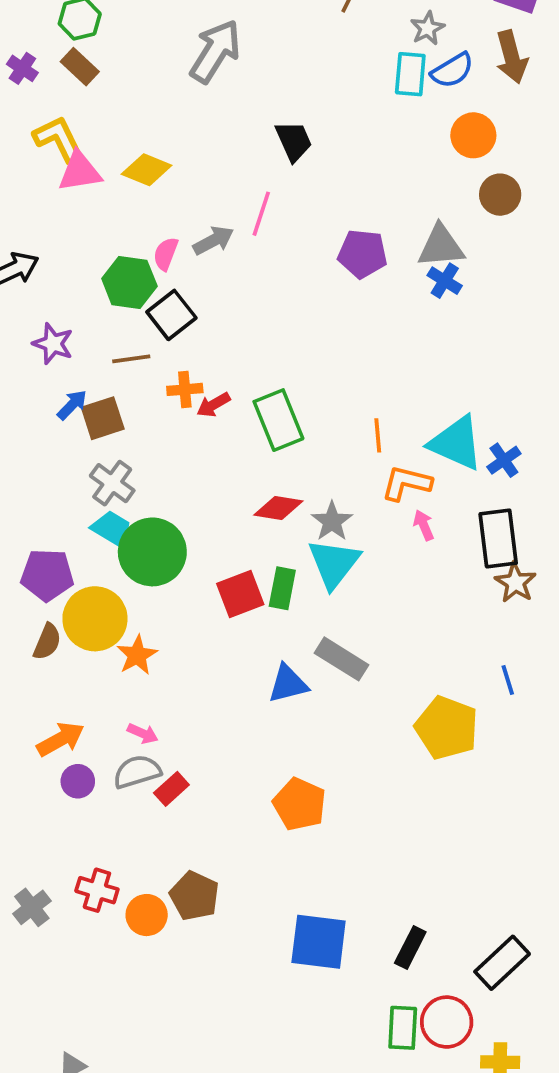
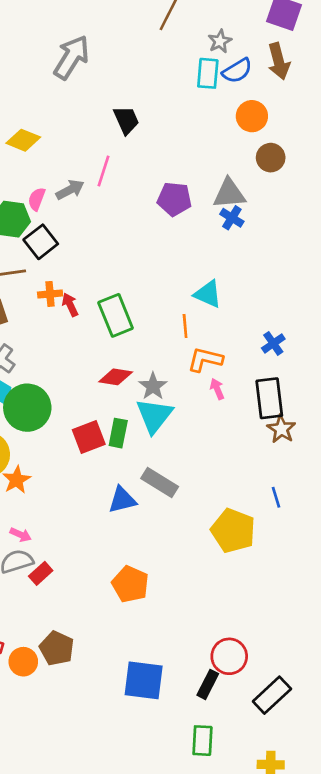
red arrow: (213, 405) -> (70, 305), turned 95
cyan triangle: (456, 443) -> (208, 294), moved, size x0.7
red circle: (447, 1022) -> (229, 656), moved

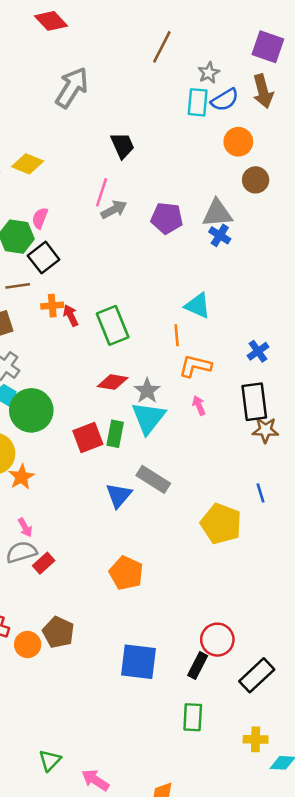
gray arrow: (70, 190) -> (114, 210), moved
pink arrow: (217, 389) -> (199, 405), moved
brown star: (281, 429) -> (265, 430), turned -30
blue triangle: (122, 500) -> (119, 495), turned -36
pink arrow: (21, 535) -> (25, 527), turned 36

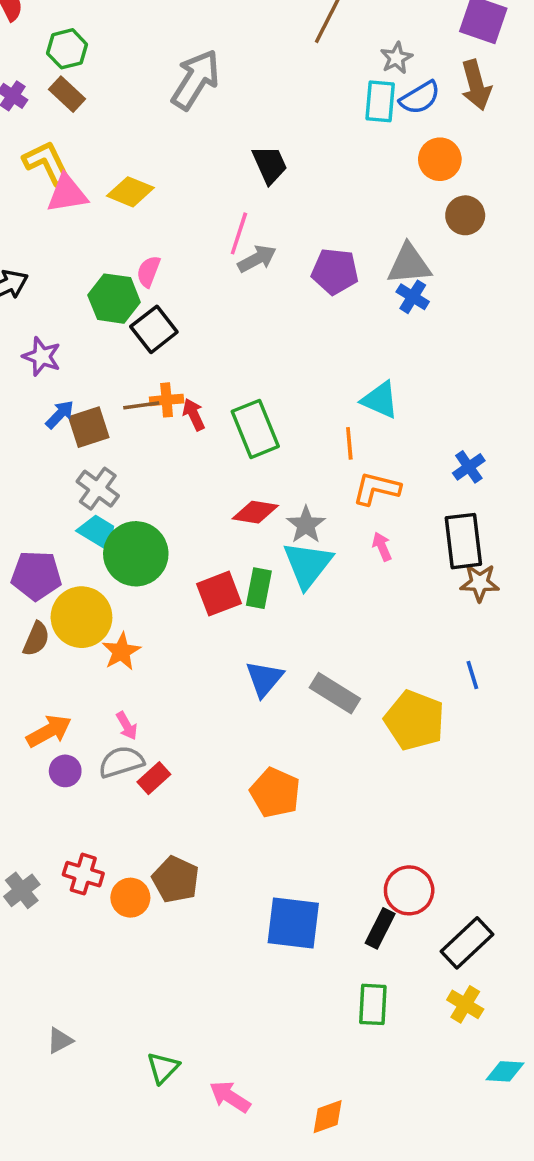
brown line: (18, 286) -> (141, 405), moved
gray rectangle: (153, 479) -> (335, 693), moved
yellow cross: (256, 739) -> (465, 1004), moved, turned 30

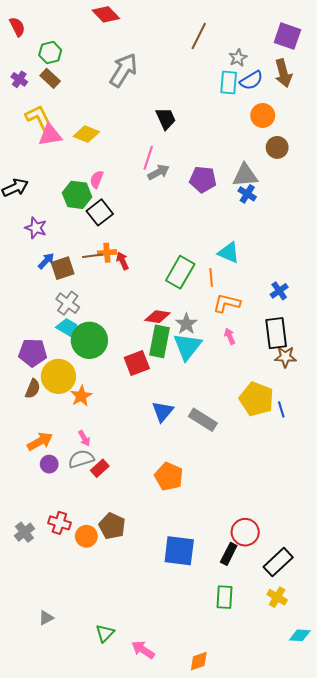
green rectangle: (255, 429) -> (180, 272), moved, turned 52
green rectangle: (259, 588) -> (160, 341), moved, size x1.4
yellow pentagon: (414, 720) -> (256, 399), moved

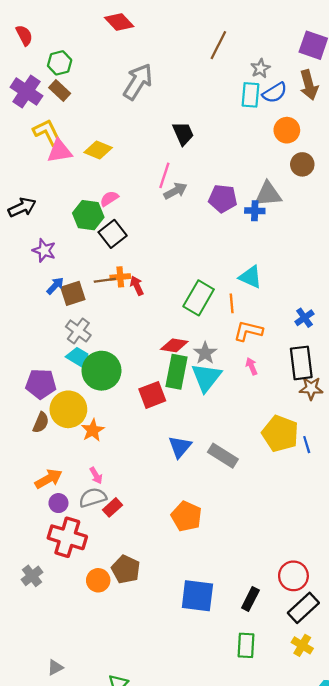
purple cross: (19, 79) -> (26, 92), size x1.8
pink semicircle: (97, 179) -> (109, 199), turned 36
blue cross: (247, 194) -> (255, 211), moved, turned -30
red cross: (59, 523) -> (67, 537), moved, size x1.6
red circle: (245, 532) -> (293, 576), moved

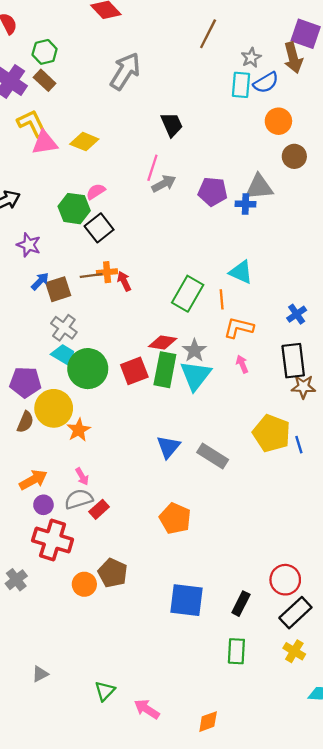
brown arrow: (309, 85) -> (293, 58), moved
red square: (152, 395) -> (134, 371), moved

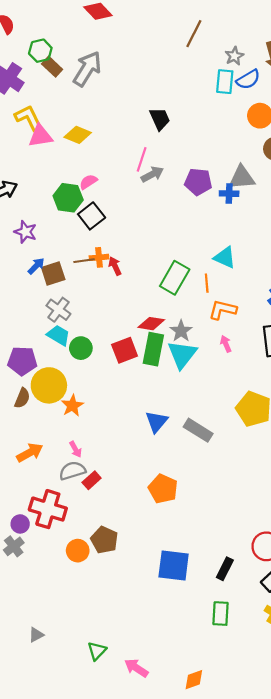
gray arrow: (125, 71) -> (87, 69), moved
brown rectangle: (45, 80) -> (52, 67), moved
green circle: (88, 369) -> (81, 348), size x0.6
purple circle: (43, 505) -> (20, 524), moved

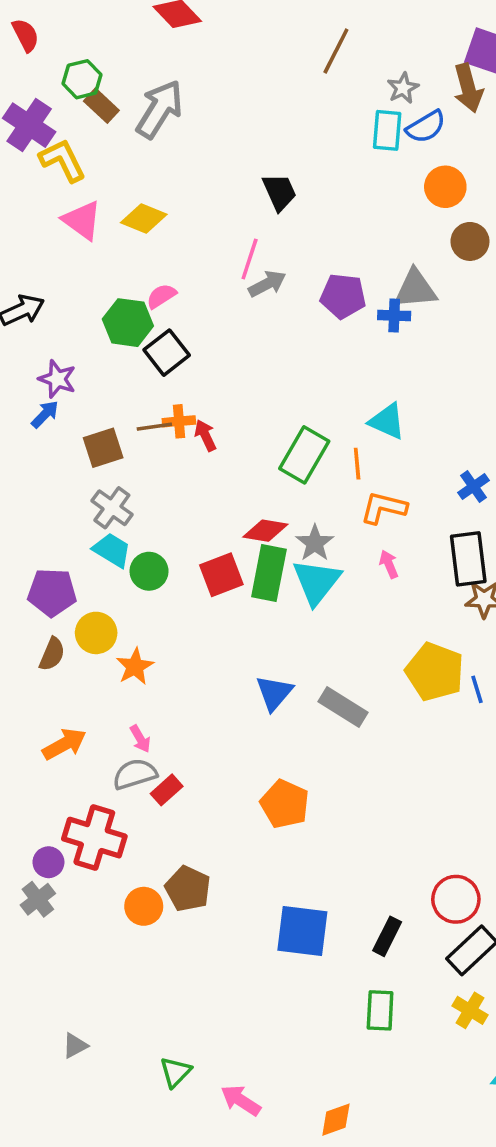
yellow L-shape: (29, 118) -> (63, 160), moved
pink triangle: (40, 136) -> (82, 220), turned 45
blue arrow: (36, 266) -> (45, 414), moved
yellow circle: (49, 385) -> (96, 633), size x0.7

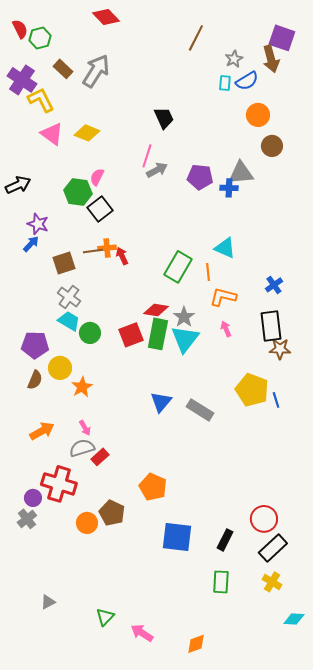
green hexagon: (82, 79) -> (40, 38), moved
cyan rectangle: (387, 130) -> (225, 83), size x0.7
pink semicircle: (161, 296) -> (97, 177), turned -30
orange pentagon: (285, 804) -> (153, 487), moved

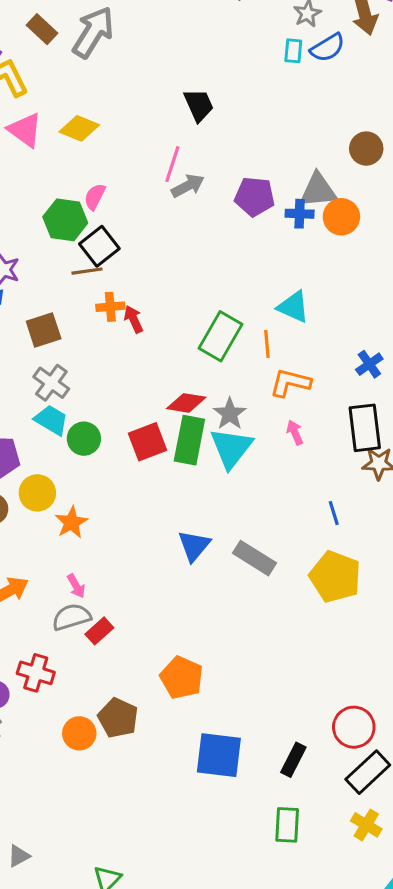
orange circle: (258, 115) -> (341, 217), moved
brown line: (93, 251) -> (87, 271), moved
yellow pentagon: (252, 390) -> (335, 577), moved
blue line: (276, 400) -> (334, 513), moved
red cross: (59, 484) -> (36, 673), size x0.7

